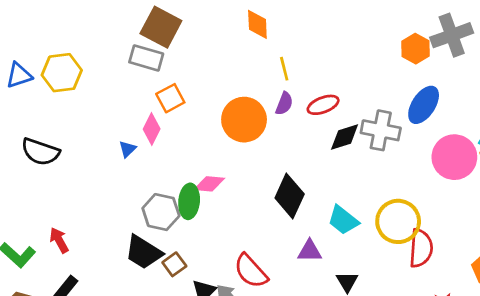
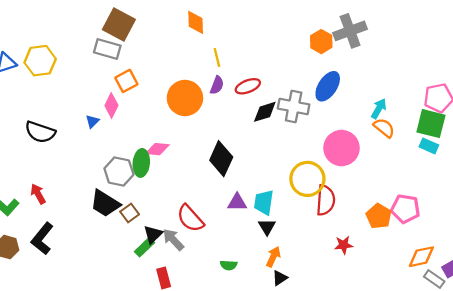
black semicircle: (40, 152) -> (40, 132), moved
pink circle: (454, 157) -> (342, 148), moved
cyan trapezoid: (343, 220) -> (264, 202), moved, turned 60

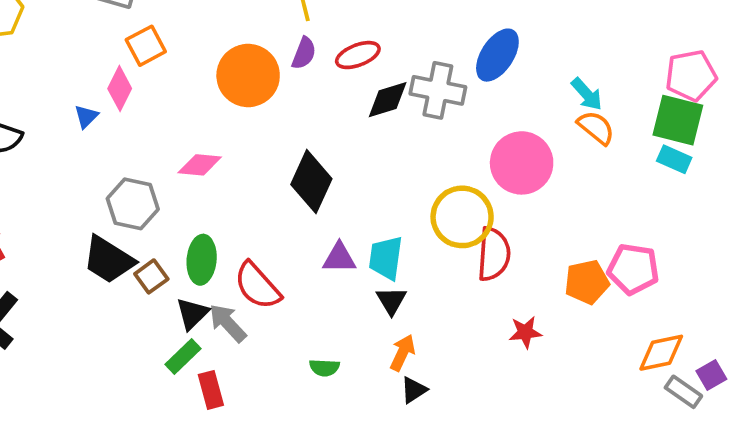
cyan arrow: (379, 109) -> (587, 94), turned 108
green ellipse: (141, 163) -> (202, 260), moved
orange pentagon: (379, 216) -> (587, 282), turned 30
green rectangle: (144, 247) -> (183, 356), moved

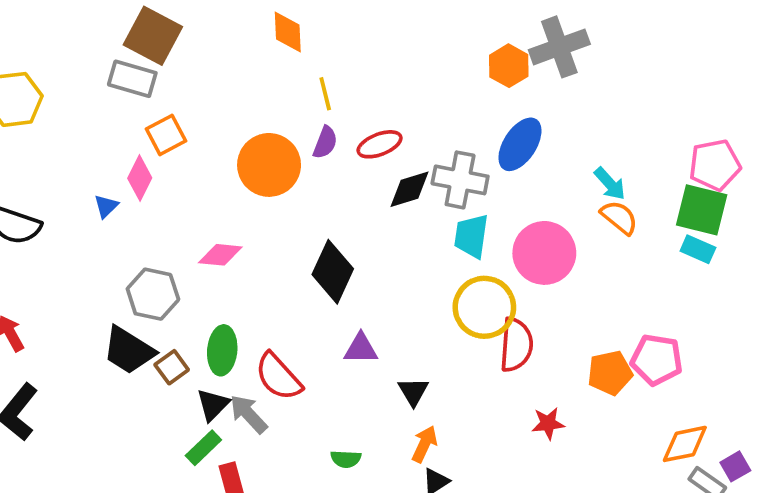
cyan trapezoid: (386, 258) -> (471, 236), moved

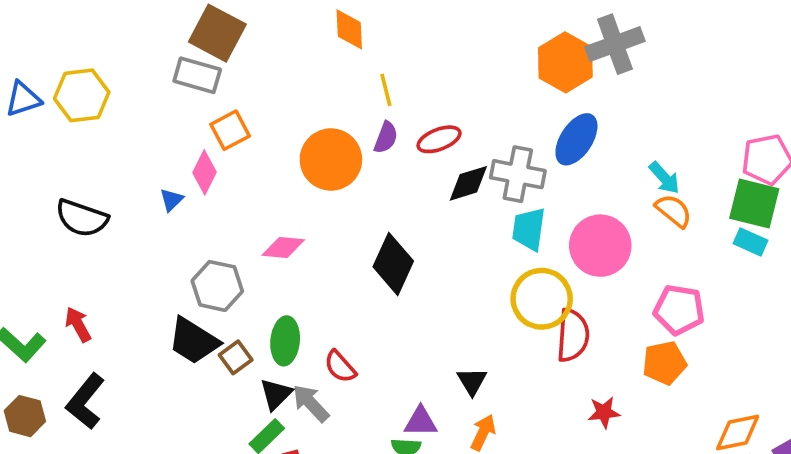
orange hexagon: (509, 66) -> (565, 62), size x1.4
purple triangle: (361, 348) -> (421, 422), moved
pink pentagon: (657, 360) -> (679, 310), moved
red semicircle: (278, 377) -> (340, 367), size x0.7

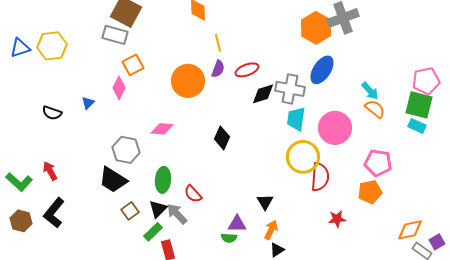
blue triangle: (172, 200) -> (88, 103), moved
black semicircle: (82, 218) -> (52, 113), size x0.7
black diamond: (393, 264) -> (222, 138), size x0.7
brown square: (236, 357) -> (130, 211), moved

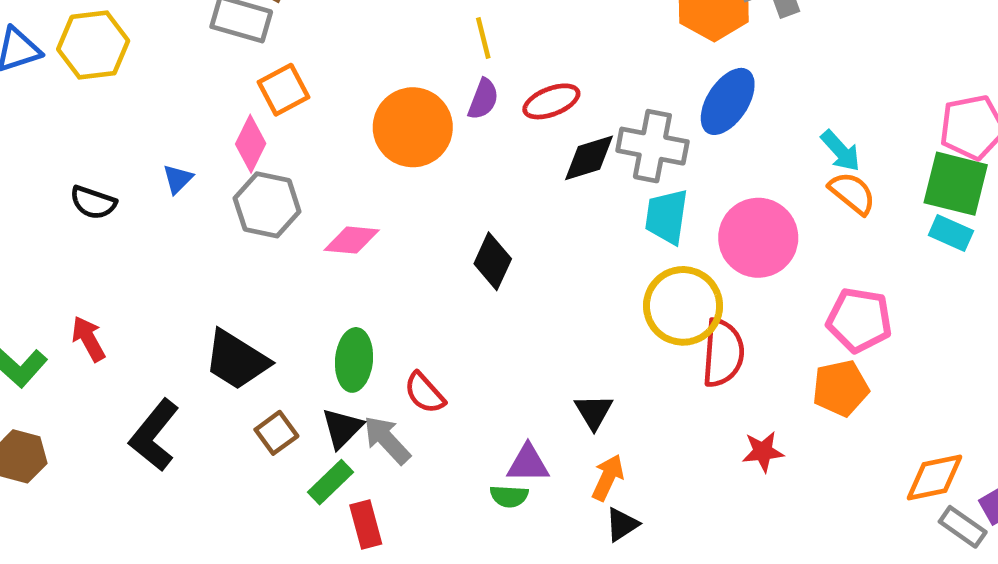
gray hexagon: (126, 150) -> (267, 205), moved
black L-shape: (54, 213) -> (154, 435), moved

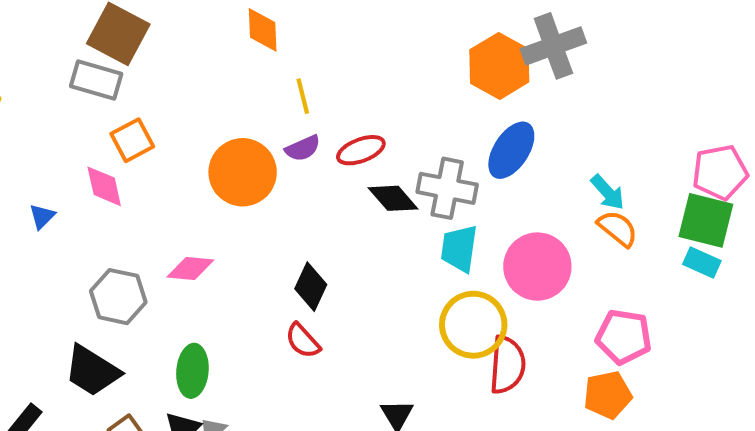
purple semicircle: (483, 99) -> (303, 148), turned 45
pink diamond: (251, 144) -> (104, 186), turned -39
black diamond: (589, 158) -> (393, 198), turned 66
gray hexagon: (267, 205) -> (118, 297), moved
red semicircle: (424, 393) -> (303, 341), moved

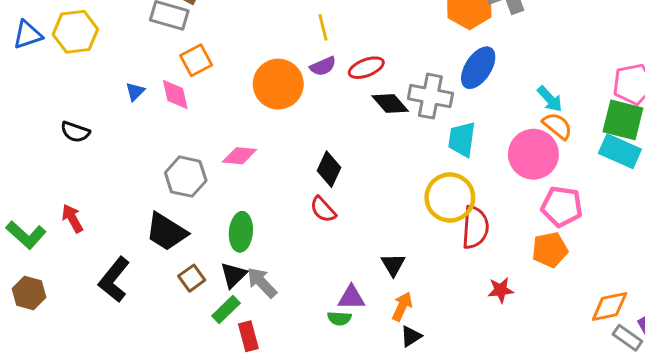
blue triangle: (42, 216) -> (135, 92), moved
cyan trapezoid: (459, 248) -> (462, 139), moved
cyan rectangle: (702, 263) -> (620, 151), size x1.5
pink circle: (537, 267) -> (533, 154), moved

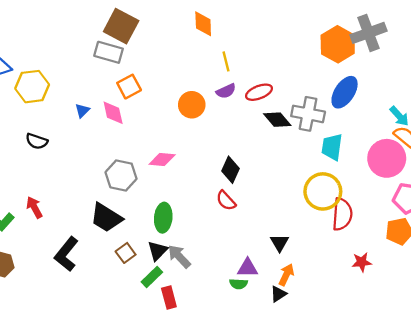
yellow hexagon: (75, 32) -> (32, 87), moved
orange circle: (278, 84) -> (192, 105), size x0.7
black triangle: (411, 336) -> (278, 294), moved

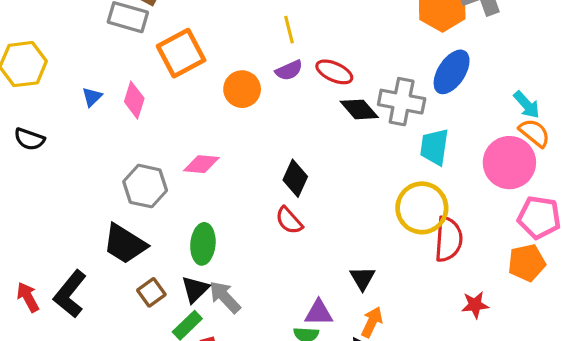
orange square: (129, 87) -> (181, 53), moved, size x1.4
red ellipse: (259, 92) -> (334, 72), turned 45
pink diamond: (113, 113) -> (134, 100), turned 30
red arrow: (34, 207) -> (28, 297), moved

